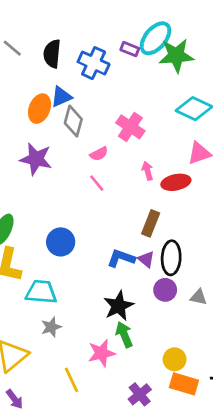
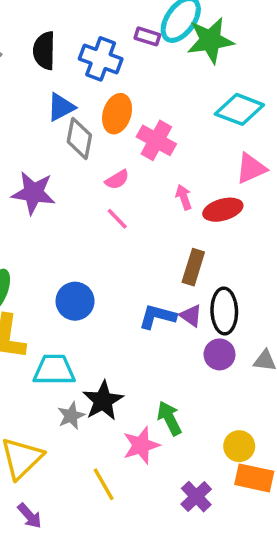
orange ellipse: (40, 109) -> (117, 114), moved
black star: (119, 306) -> (103, 401), moved

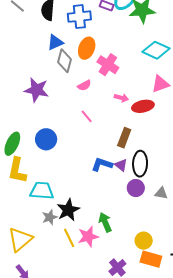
blue cross: (101, 59) -> (79, 17), turned -30
pink arrow: (184, 197) -> (121, 98), turned 120
pink line: (117, 219) -> (87, 116), moved
blue circle: (75, 301) -> (46, 139), moved
yellow line: (104, 484) -> (69, 238), moved

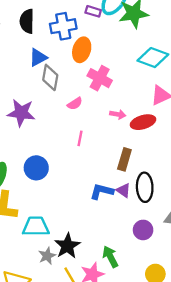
orange ellipse: (87, 48) -> (82, 50), moved
pink line: (87, 116) -> (80, 138), turned 56
purple circle: (136, 188) -> (143, 230), moved

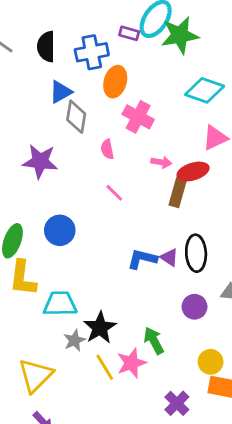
pink semicircle: (75, 104) -> (107, 149), turned 112
pink line: (80, 138) -> (114, 193), turned -56
brown rectangle: (124, 159) -> (178, 193), moved

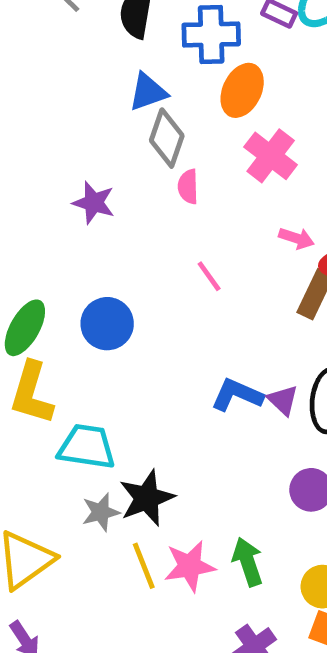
pink semicircle: (107, 149) -> (188, 187), moved
purple star: (40, 161) -> (94, 203), size x0.7
green arrow: (154, 341) -> (248, 562), moved

